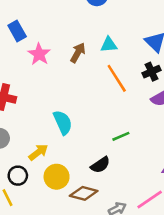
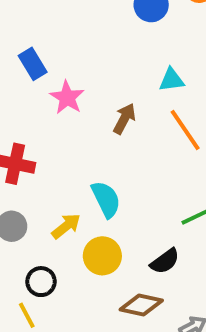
brown arrow: (78, 53) -> (124, 119), moved
yellow arrow: (38, 152) -> (66, 226), moved
yellow circle: (57, 177) -> (102, 256), moved

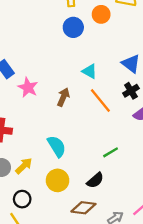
cyan triangle: (172, 80) -> (90, 71), turned 42
yellow arrow: (66, 226) -> (24, 166), moved

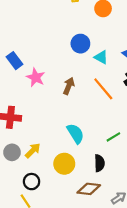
blue circle: (73, 27) -> (80, 44), moved
cyan triangle: (90, 71) -> (101, 57), moved
cyan semicircle: (57, 146) -> (75, 134), moved
black semicircle: (95, 180) -> (99, 163), turned -49

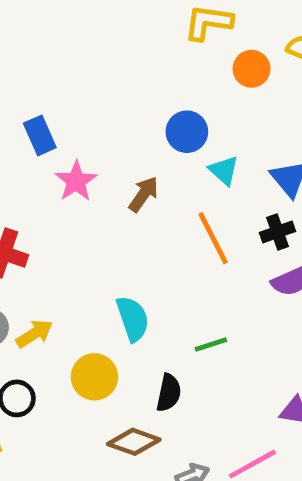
brown arrow: (69, 86) -> (144, 194), moved

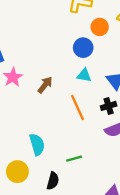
blue circle: (187, 132) -> (83, 48), moved
cyan triangle: (224, 170) -> (84, 75), turned -35

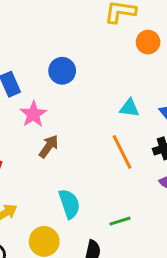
blue circle: (83, 48) -> (62, 71), moved
brown arrow: (45, 85) -> (49, 146), moved

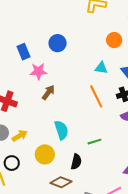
orange circle: (148, 42) -> (114, 40), moved
pink star: (33, 114) -> (38, 71), turned 30

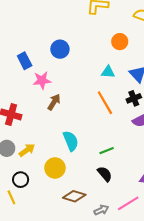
black semicircle: (76, 162) -> (105, 174), moved, turned -49

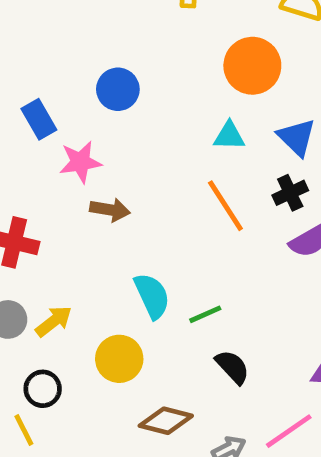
orange circle: (120, 42) -> (252, 66), size x1.5
brown arrow: (54, 102) -> (110, 210), turned 70
green line: (107, 151) -> (205, 314), moved

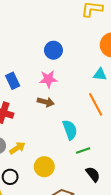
blue rectangle: (39, 119) -> (13, 81), moved
pink star: (80, 162) -> (48, 79), moved
cyan semicircle: (152, 296) -> (70, 130), moved

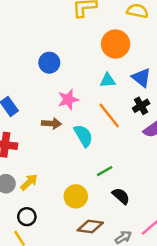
pink star: (48, 79) -> (68, 100), moved
cyan semicircle: (70, 130) -> (83, 136), moved
yellow circle: (44, 167) -> (76, 196), moved

